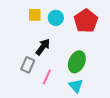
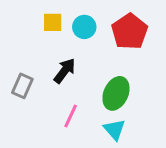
gray rectangle: (28, 65) -> (22, 86), moved

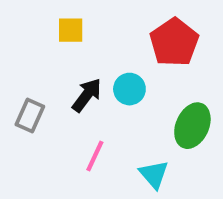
cyan circle: (84, 27) -> (129, 89), moved
green ellipse: (116, 93) -> (192, 126), moved

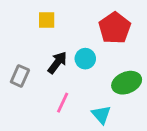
green ellipse: (192, 126) -> (127, 83), turned 44

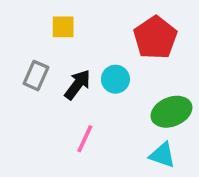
gray rectangle: (20, 76) -> (36, 76), moved
cyan triangle: (101, 115) -> (162, 155), moved, turned -30

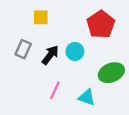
cyan triangle: (162, 155) -> (87, 97), moved

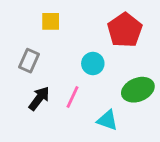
black arrow: (50, 55) -> (39, 98), moved
pink line: (55, 90) -> (73, 97), moved

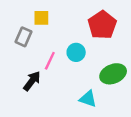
gray rectangle: (29, 61) -> (24, 37), moved
pink line: (73, 97) -> (50, 61), moved

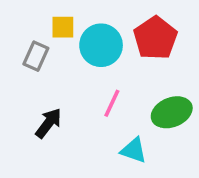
cyan circle: (76, 52) -> (101, 45), moved, size x1.5
pink line: (50, 61) -> (112, 103), moved

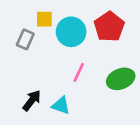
black arrow: (48, 123) -> (32, 100), moved
cyan triangle: (134, 150) -> (61, 106), moved

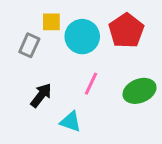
black arrow: (32, 100) -> (41, 95), moved

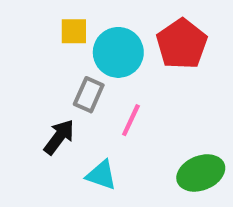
gray rectangle: (29, 45) -> (89, 95), moved
green ellipse: (140, 91) -> (201, 173), moved

